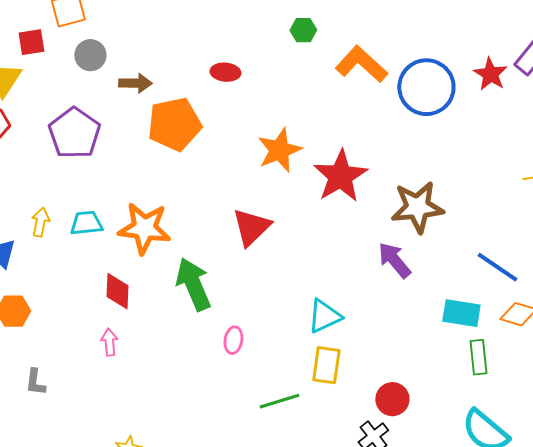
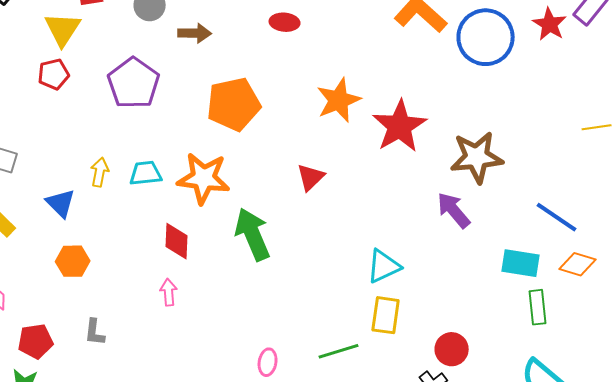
orange pentagon: (174, 124) -> (234, 104), moved
red triangle: (251, 227) -> (311, 177), size x0.7
pink ellipse: (233, 340) -> (268, 362), moved

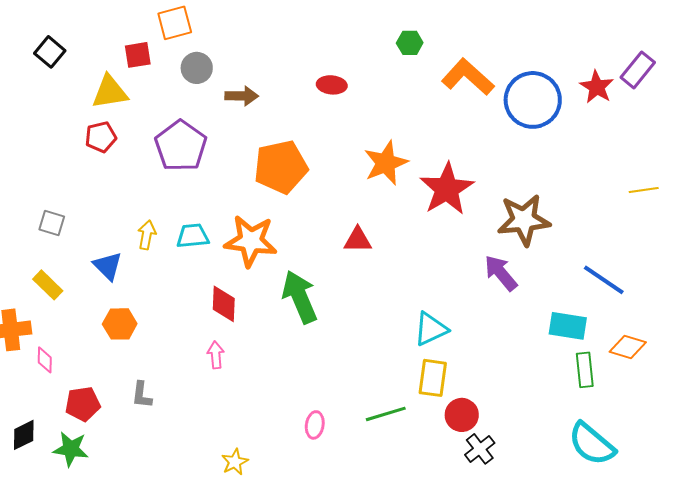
yellow triangle: (63, 29) -> (110, 92), turned 48
red triangle: (311, 177) -> (358, 240), turned 44
orange diamond: (578, 264) -> (628, 347), moved
red circle: (452, 349) -> (462, 415), moved

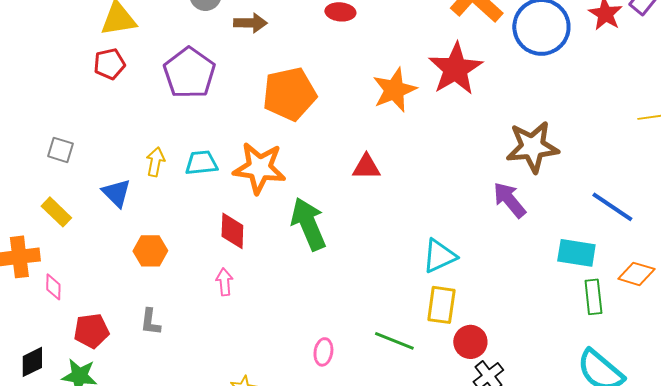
red star: (447, 189) -> (455, 69), moved
orange hexagon: (120, 324) -> (150, 251), moved
green line: (386, 414) -> (394, 341), turned 39

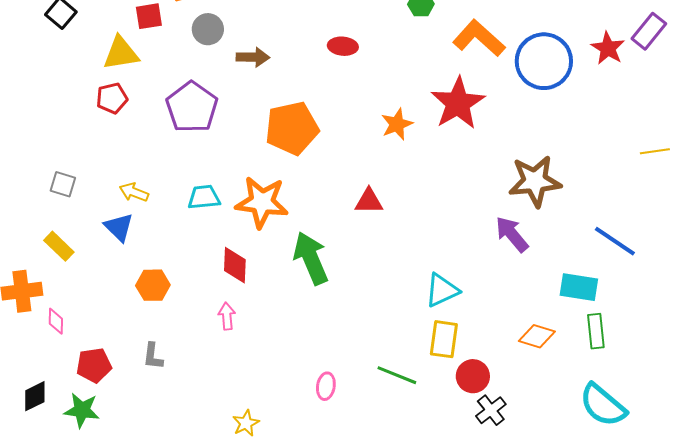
orange star: (394, 90) -> (397, 124), size x0.7
yellow arrow: (155, 162) -> (134, 192), moved, turned -80
orange diamond: (636, 274) -> (537, 336), moved

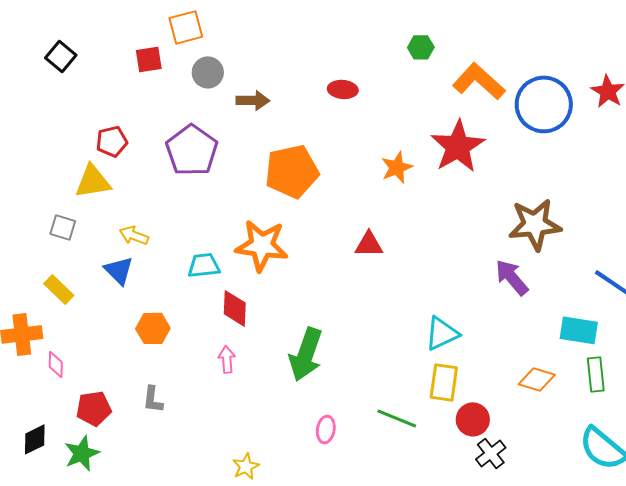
yellow triangle: (121, 53) -> (93, 181), moved
cyan trapezoid: (204, 197) -> (204, 265), moved
green arrow: (311, 258) -> (306, 354), moved, turned -138
green star: (82, 410) -> (82, 453), turned -30

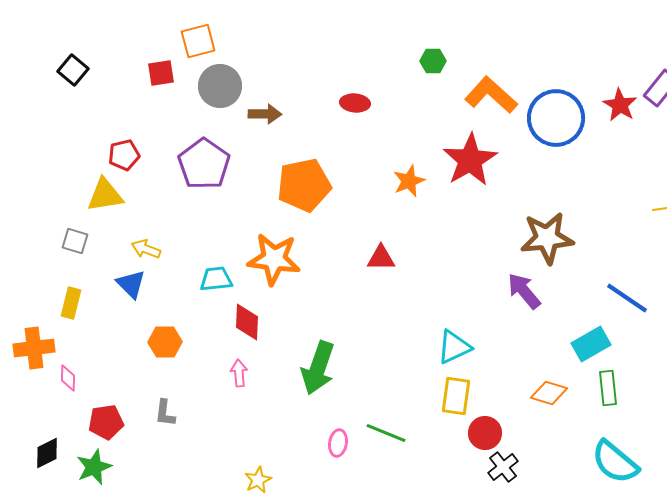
gray circle: (208, 72) -> (220, 86), size x1.4
yellow rectangle: (59, 289) -> (71, 303), turned 60
cyan rectangle: (579, 330) -> (591, 344), turned -39
green line: (397, 418) -> (386, 433), moved

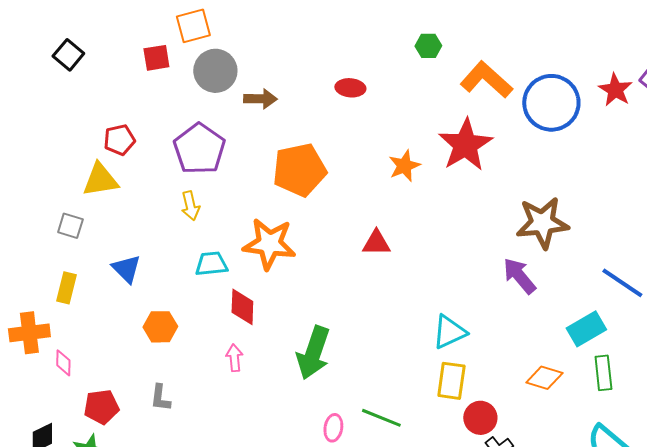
yellow arrow: (146, 249) -> (190, 206), moved, turned -124

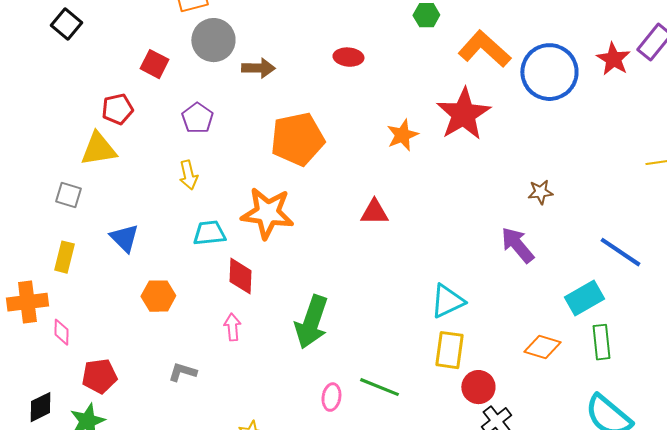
red square: (156, 58) -> (154, 64), moved, turned 36
purple pentagon: (199, 149) -> (197, 118), size x0.6
brown star: (542, 223) -> (540, 192), size x0.5
gray L-shape: (160, 398) -> (182, 372), moved, turned 100

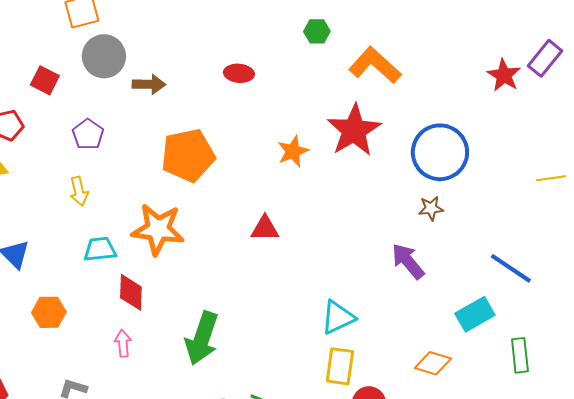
blue circle: (549, 72) -> (440, 152), moved
green rectangle: (601, 342) -> (520, 355), moved

